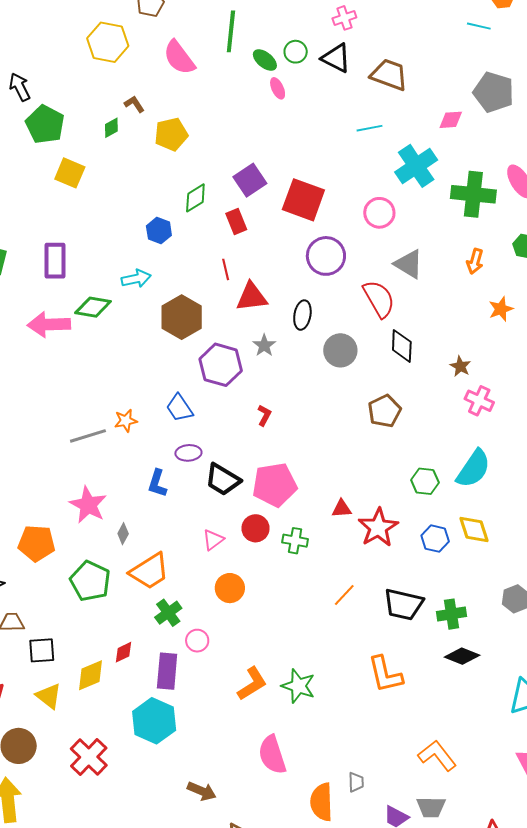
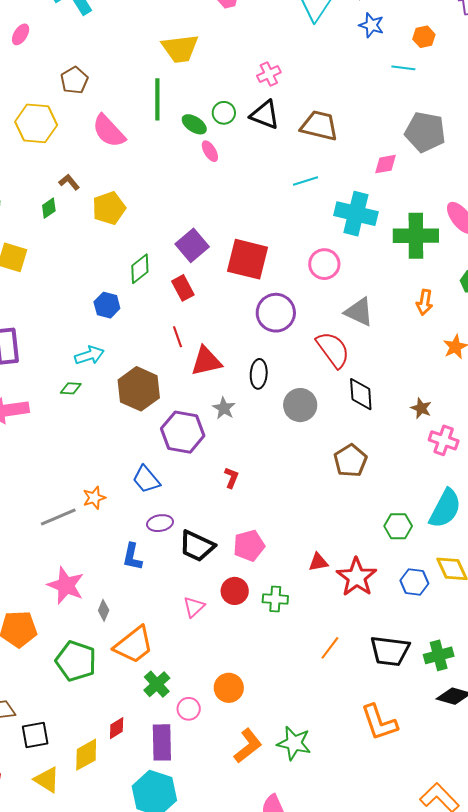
cyan cross: (416, 166) -> (356, 214), turned -36
green diamond: (93, 307) -> (71, 388), moved, size x0.6
pink pentagon: (275, 485) -> (249, 546), size x0.7
orange circle: (230, 588) -> (229, 688), moved

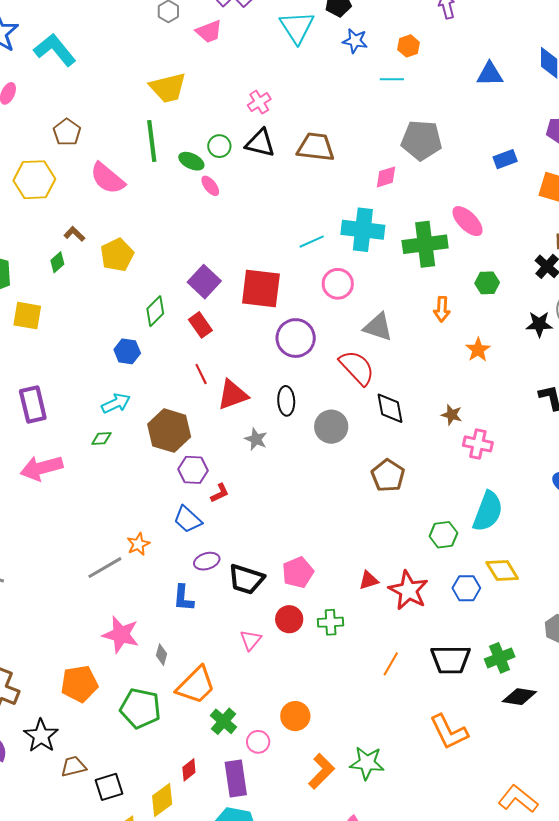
cyan line: (306, 181) -> (312, 242), moved
purple hexagon: (183, 432) -> (193, 470), moved, size x0.7
red L-shape: (231, 478) -> (220, 493), moved, turned 50

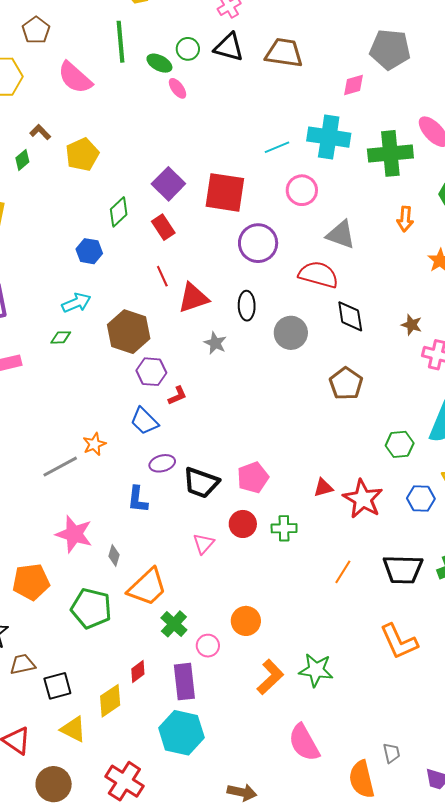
red semicircle: (357, 368) -> (318, 275), turned -33

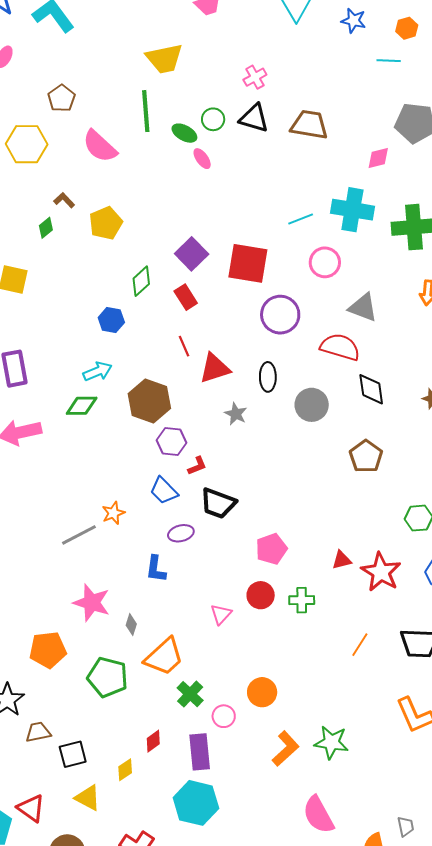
green diamond: (61, 337) -> (82, 406), size x1.5
black trapezoid: (201, 483) -> (218, 503), moved
yellow diamond: (110, 701) -> (125, 770), size x0.7

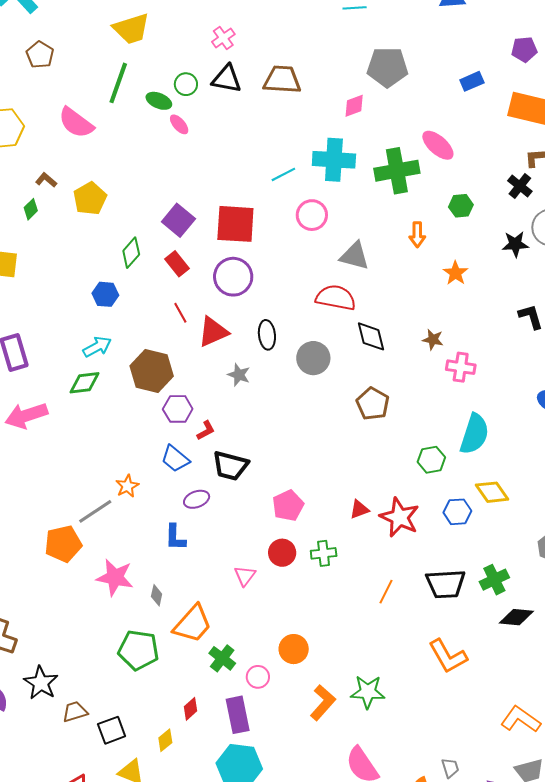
brown pentagon: (61, 98) -> (40, 55), moved
green line: (146, 111) -> (118, 83), turned 30
purple circle: (280, 315) -> (233, 277), moved
orange pentagon: (48, 650) -> (63, 544), moved

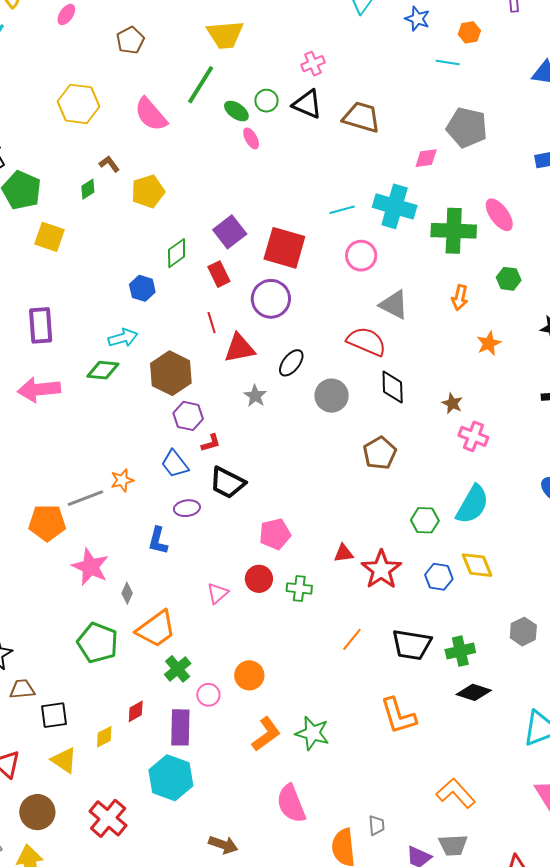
black ellipse: (267, 335) -> (291, 363), turned 32

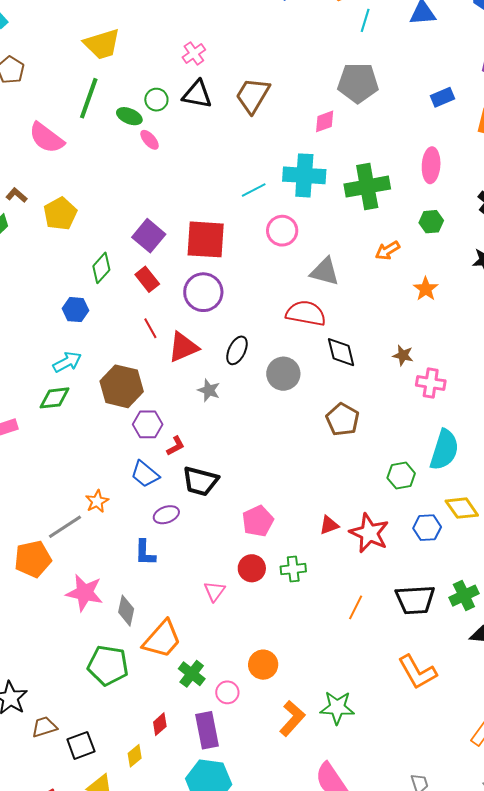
cyan line: (448, 63) -> (365, 20), moved, turned -70
brown trapezoid: (361, 117) -> (253, 95), turned -63
pink ellipse: (499, 215) -> (431, 165), moved, turned 52
orange arrow: (460, 298) -> (388, 250), turned 60
gray diamond: (127, 593) -> (126, 611), size x1.4

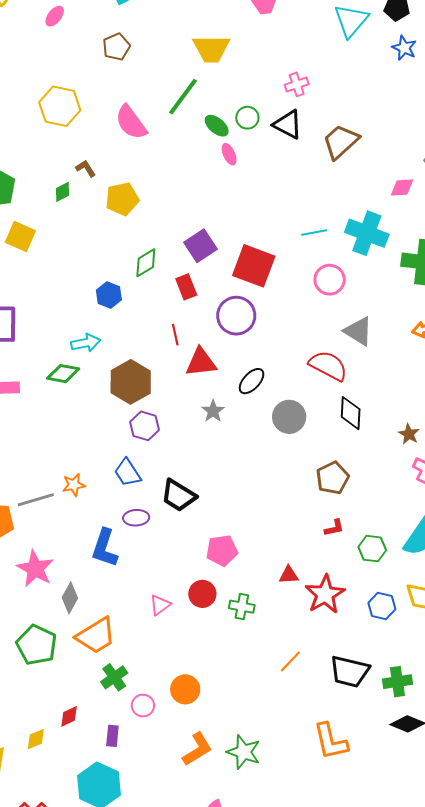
red L-shape: (176, 446) -> (334, 528), moved
blue L-shape: (145, 553) -> (105, 548), size x1.4
purple rectangle: (207, 730) -> (112, 736), size x0.6

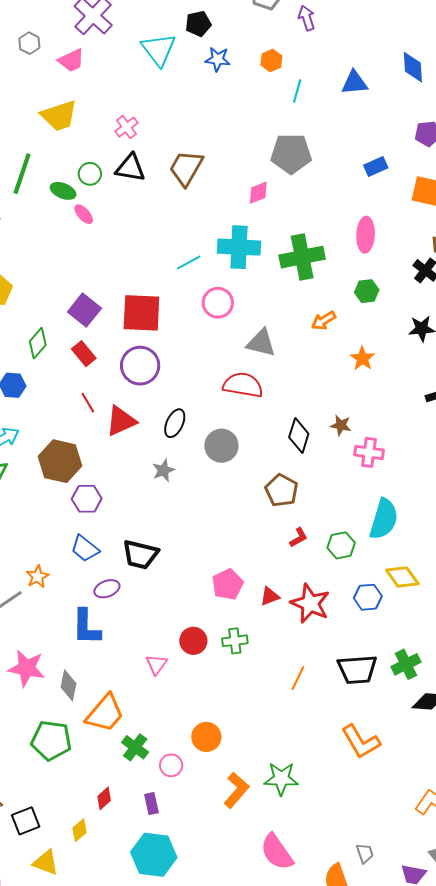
yellow trapezoid: (211, 49) -> (59, 116), moved
gray star: (213, 411) -> (163, 470), moved, turned 30
black diamond: (351, 413) -> (299, 435), moved, turned 32
pink pentagon: (222, 551) -> (228, 584), moved

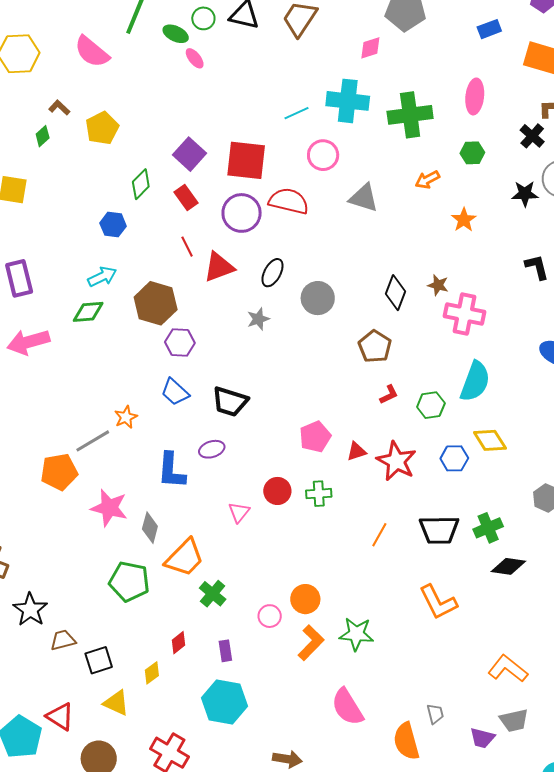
red semicircle: (243, 385) -> (289, 201), moved
pink cross: (369, 452) -> (465, 314), size x1.4
purple ellipse: (107, 589) -> (212, 449), moved
orange circle: (206, 737) -> (305, 599), moved
pink circle: (171, 765) -> (270, 616), moved

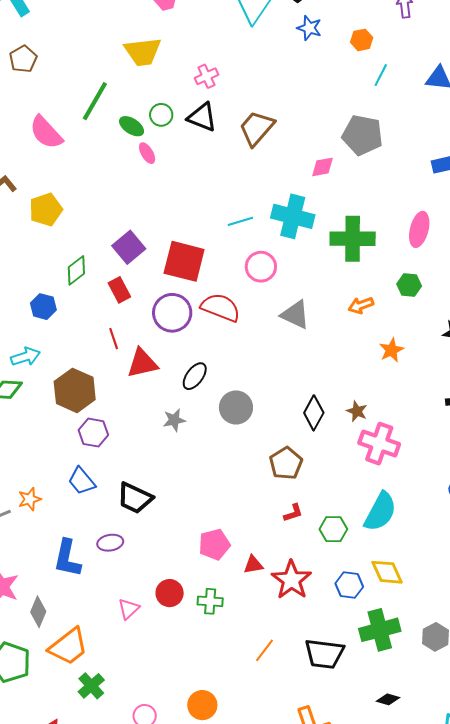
green cross: (488, 528) -> (380, 630), moved, size x1.4
black diamond: (508, 566) -> (388, 699), size x0.7
orange circle: (305, 599) -> (202, 705), moved

